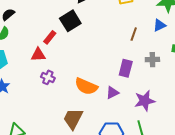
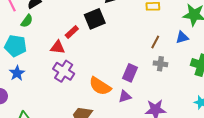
gray cross: (152, 60) -> (160, 64), moved
purple rectangle: (126, 68) -> (130, 73), moved
purple cross: (48, 77) -> (64, 71), size x1.5

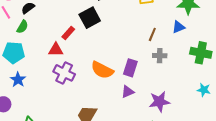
orange semicircle: (100, 86) -> (102, 70), moved

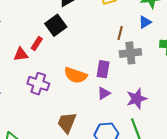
red triangle: (56, 50) -> (21, 54), moved
gray cross: (160, 56) -> (130, 53), size x1.5

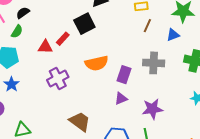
brown line: (120, 33) -> (147, 26), moved
orange semicircle: (76, 75) -> (97, 63), moved, turned -40
purple cross: (38, 84) -> (58, 78), turned 35
brown trapezoid: (67, 123) -> (80, 122), turned 95

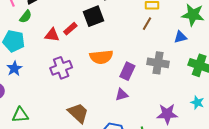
brown line: (147, 26) -> (147, 24), moved
purple star: (152, 109) -> (167, 114), moved

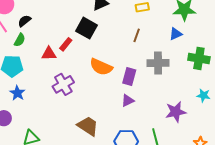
black square: (94, 16) -> (87, 28), turned -30
brown line: (147, 24) -> (137, 35), moved
orange semicircle: (101, 57) -> (101, 67), turned 40

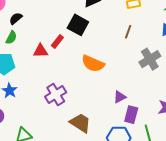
gray cross: (158, 63) -> (150, 59), turned -30
purple rectangle: (129, 76) -> (131, 115), moved
purple cross: (63, 84) -> (56, 94), moved

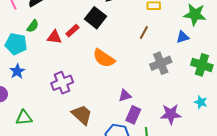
green semicircle: (11, 38) -> (33, 26), moved

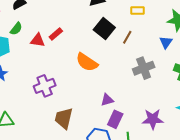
black square: (95, 18) -> (104, 29), moved
blue triangle: (183, 37) -> (166, 42), turned -40
brown trapezoid: (82, 115) -> (64, 118), turned -120

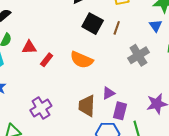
red rectangle: (56, 34) -> (47, 60), moved
purple cross: (45, 86) -> (41, 108), moved
brown trapezoid: (64, 118) -> (87, 106), moved

